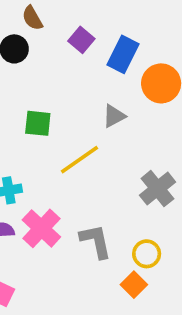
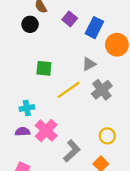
gray cross: (157, 189) -> (102, 90), moved
gray L-shape: (96, 241) -> (72, 151), moved, turned 60
yellow circle: (147, 254) -> (107, 136), moved

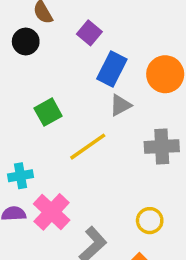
blue rectangle: (94, 28) -> (112, 69), moved
green square: (44, 68) -> (48, 112), turned -35
gray cross: (102, 90) -> (162, 147), moved, turned 36

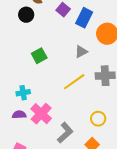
blue rectangle: (112, 69) -> (84, 18), moved
yellow line: (88, 147) -> (74, 82), moved

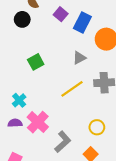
cyan cross: (23, 93) -> (19, 100), turned -32

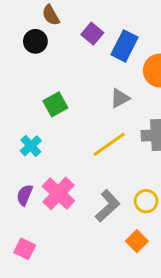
cyan cross: (19, 100) -> (31, 146), moved
purple semicircle: (15, 123) -> (25, 195), turned -64
gray L-shape: (63, 142) -> (108, 206), moved

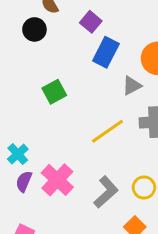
blue rectangle: (125, 46) -> (106, 52), moved
gray triangle: (120, 98) -> (132, 86), moved
cyan cross: (31, 146) -> (18, 154), moved

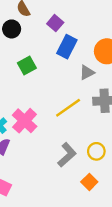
green square: (54, 92) -> (27, 65), moved
pink cross: (57, 180) -> (25, 121), moved

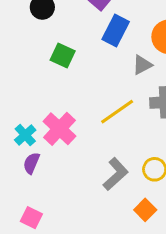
green square: (27, 65) -> (63, 56), turned -36

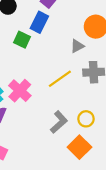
blue rectangle: (116, 31) -> (39, 22), moved
orange square: (145, 210) -> (79, 147), size x1.5

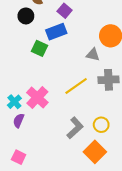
blue rectangle: (39, 22) -> (56, 32), turned 42
gray triangle: (77, 46) -> (93, 55), turned 40

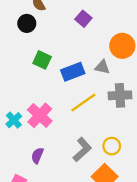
purple square: (65, 11) -> (83, 19), moved
blue rectangle: (56, 32) -> (73, 72), moved
purple semicircle: (19, 121) -> (37, 155), moved

